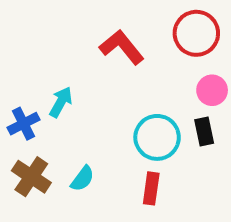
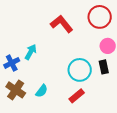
red rectangle: (151, 188) -> (77, 96), turned 42

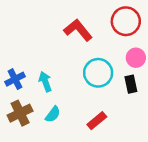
cyan arrow: (31, 52) -> (45, 82), moved, turned -49
cyan circle: (80, 70) -> (98, 73), moved
brown cross: (16, 90) -> (20, 113), turned 30

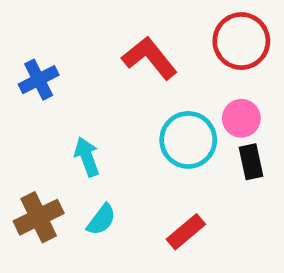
pink circle: (136, 58) -> (241, 118), moved
blue cross: (15, 79) -> (39, 80), moved

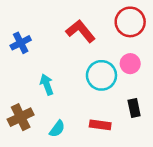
black rectangle: (251, 162) -> (134, 108), moved
cyan semicircle: (101, 220) -> (57, 129), moved
red rectangle: (186, 232) -> (100, 125), turned 48

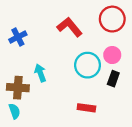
black rectangle: (134, 108) -> (113, 79), moved, turned 32
brown cross: (21, 117) -> (18, 88), moved, turned 30
cyan semicircle: (57, 129) -> (15, 111), moved, turned -56

